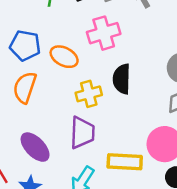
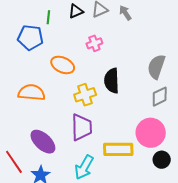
pink cross: (104, 33) -> (94, 43), size x0.6
blue pentagon: (25, 45) -> (30, 37), moved
orange semicircle: (25, 87) -> (31, 93), turned 80

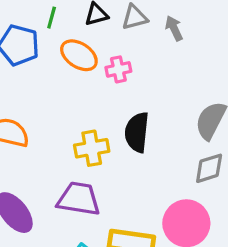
orange ellipse: (63, 65) -> (79, 55), moved
purple trapezoid: (82, 127) -> (79, 199), turned -88

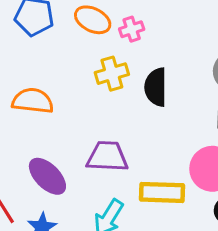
yellow cross: (92, 148) -> (112, 74), moved

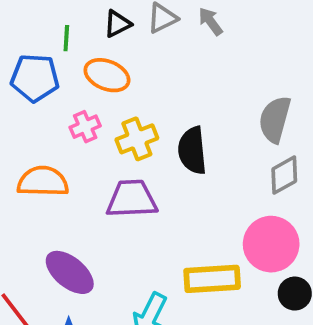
pink cross: (132, 29) -> (85, 127), moved
purple trapezoid: (107, 157) -> (132, 199), moved

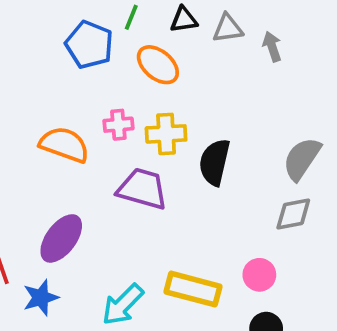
pink cross: (85, 127) -> (118, 125), moved
pink circle: (271, 244) -> (259, 275), size x0.6
purple ellipse: (70, 272) -> (61, 238), turned 69

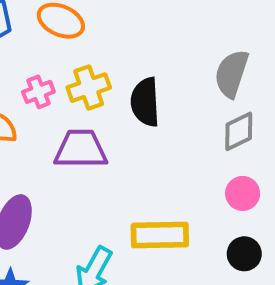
pink circle: (259, 275) -> (243, 193), moved

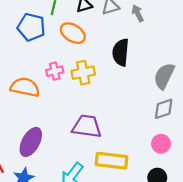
black semicircle: (145, 102) -> (121, 52), moved
purple trapezoid: (81, 149) -> (87, 126), moved

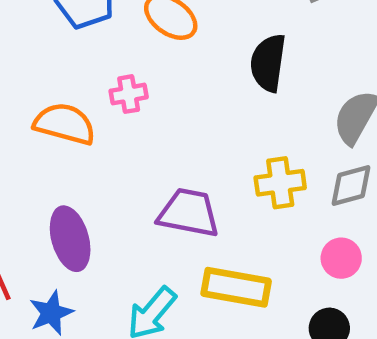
yellow cross: (83, 73) -> (280, 183), moved
purple ellipse: (31, 142) -> (70, 239), turned -48

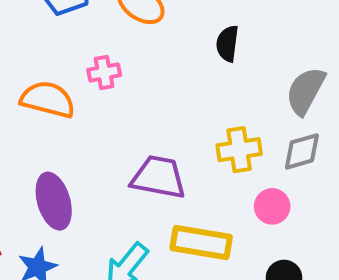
black semicircle: (268, 63) -> (227, 44), size x0.7
pink circle: (341, 258) -> (272, 206), moved

